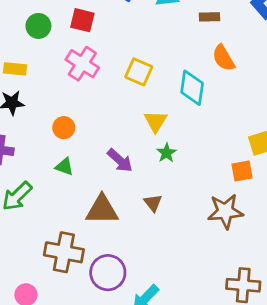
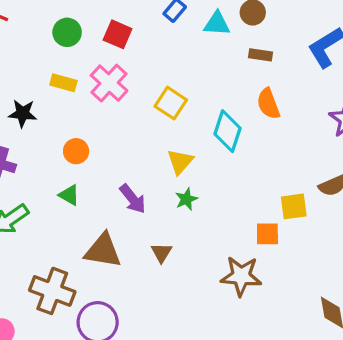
yellow rectangle: (15, 69) -> (63, 83), moved

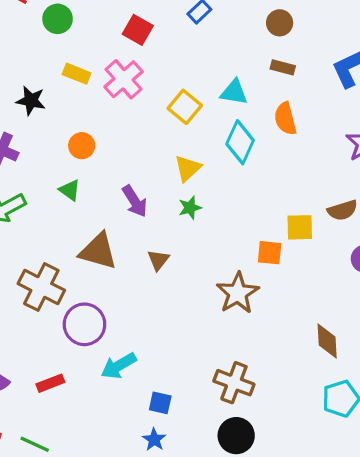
cyan triangle: (217, 24) -> (234, 92), moved
green circle: (67, 32) -> (58, 19), moved
brown star: (241, 276) -> (238, 293), turned 30

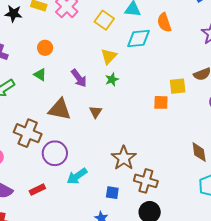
black star: (31, 101) -> (13, 13), moved
cyan diamond: (240, 142) -> (139, 39), turned 65
brown star: (238, 293) -> (124, 158), moved
blue square: (160, 403) -> (112, 193), moved

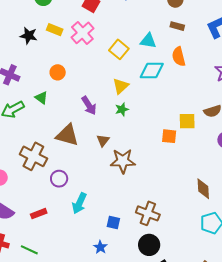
green triangle: (40, 75) -> (41, 98), moved
purple circle: (55, 153) -> (59, 179), size x0.7
brown star: (124, 158) -> (123, 161), moved, turned 30
cyan arrow: (77, 176) -> (79, 203), turned -35

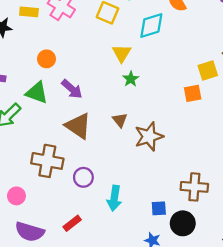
green triangle: (41, 98) -> (37, 93), size x1.5
purple arrow: (89, 105) -> (72, 89), moved
brown triangle: (67, 135) -> (78, 126), turned 35
black circle: (149, 245) -> (183, 223), moved

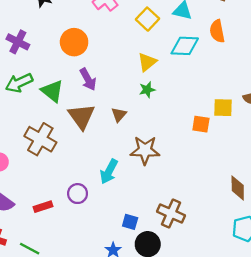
orange circle: (47, 59) -> (74, 42), size x1.5
green triangle: (37, 93) -> (52, 91), moved
brown triangle: (120, 120) -> (119, 115), moved
purple circle: (83, 177) -> (78, 194), moved
cyan arrow: (114, 198) -> (109, 172), moved

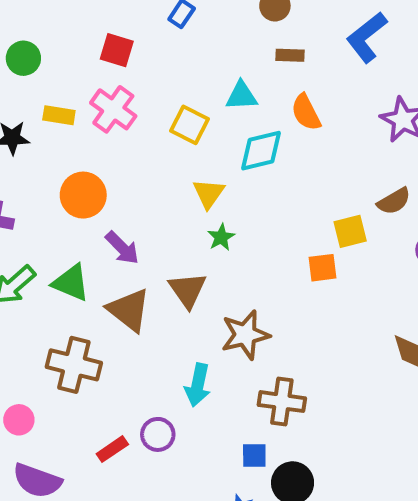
brown triangle: (119, 115) -> (188, 290), size x1.5
red rectangle: (43, 207) -> (112, 449), moved
brown cross: (171, 213) -> (282, 402), moved

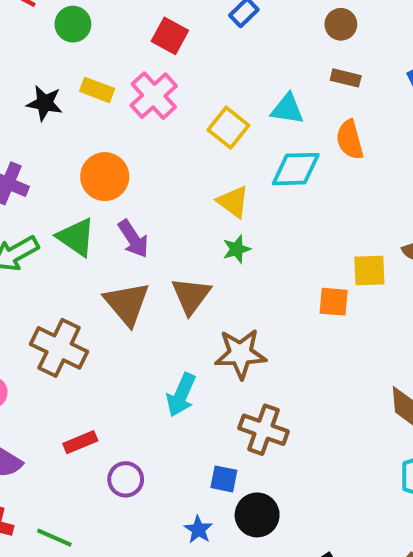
yellow triangle: (209, 193) -> (233, 202), turned -40
green triangle: (71, 283) -> (76, 237), moved
purple circle: (158, 434) -> (126, 479), moved

